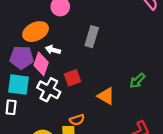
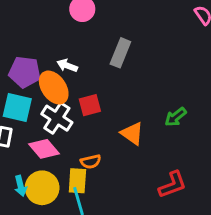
orange ellipse: (36, 32) -> (54, 88), moved, turned 75
pink diamond: (41, 64) -> (44, 149), moved, turned -65

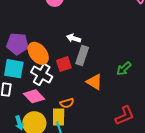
gray rectangle: (120, 53) -> (82, 56), moved
white arrow: (67, 66) -> (74, 38), moved

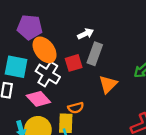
white arrow: (74, 38) -> (86, 34), turned 136
purple pentagon: (17, 44) -> (30, 27), moved
orange triangle: (94, 82) -> (108, 84), turned 42

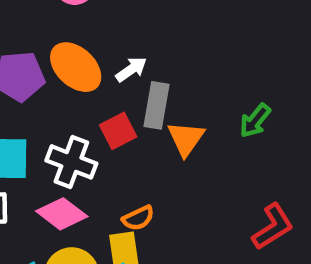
orange ellipse: (45, 50) -> (76, 67), moved
orange triangle: (108, 84) -> (186, 139), moved

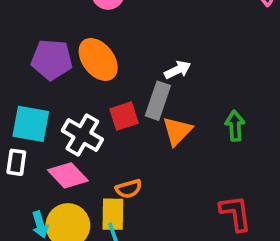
white arrow: (131, 69) -> (178, 70), moved
green arrow: (255, 121) -> (235, 126), turned 128
red L-shape: (273, 227) -> (236, 213), turned -75

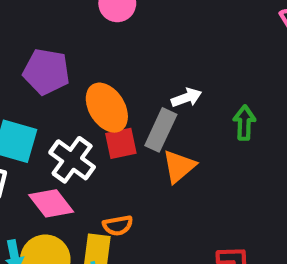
orange ellipse: (98, 59) -> (107, 108), moved
green arrow: (235, 126) -> (244, 123), moved

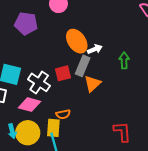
purple pentagon: (46, 72) -> (26, 23), moved
orange ellipse: (107, 108) -> (77, 41), moved
pink diamond: (51, 203) -> (29, 105), turned -35

